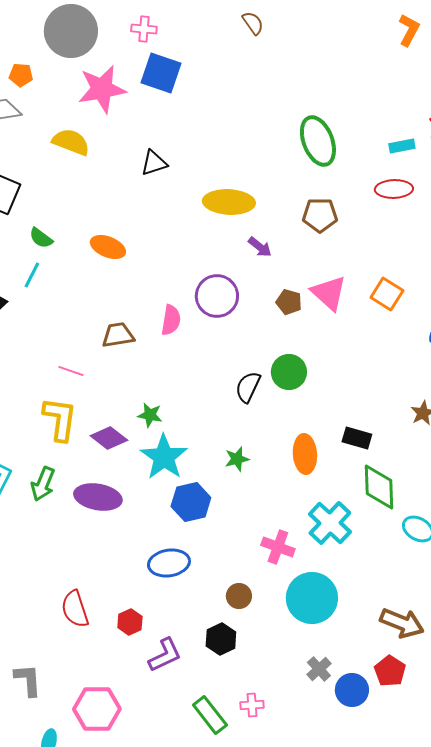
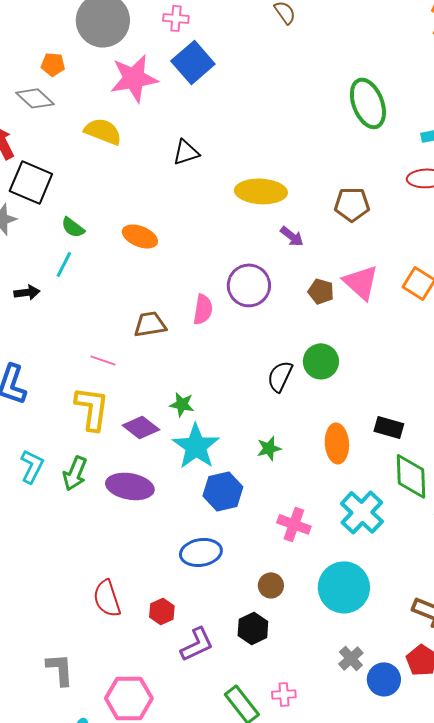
blue square: (161, 73) -> (193, 62), turned 30
green ellipse: (318, 141) -> (368, 103), moved
pink cross: (278, 547) -> (294, 524), moved

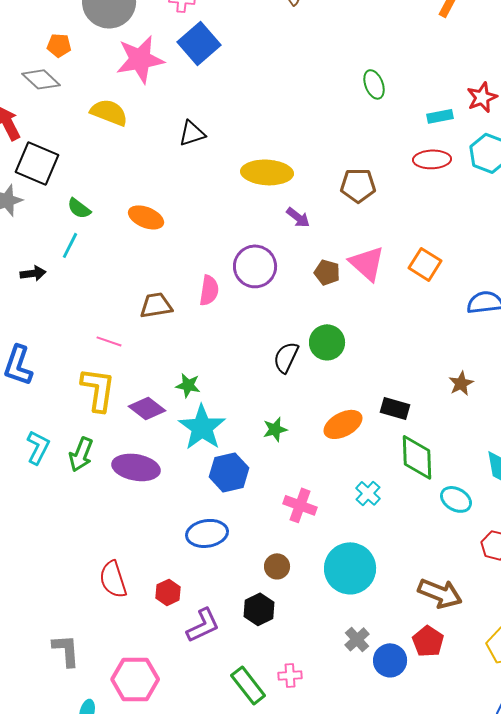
green ellipse: (368, 103) -> (374, 84), size x0.6
orange ellipse: (337, 443) -> (343, 424), turned 66
cyan cross: (362, 512) -> (368, 493), size x0.6

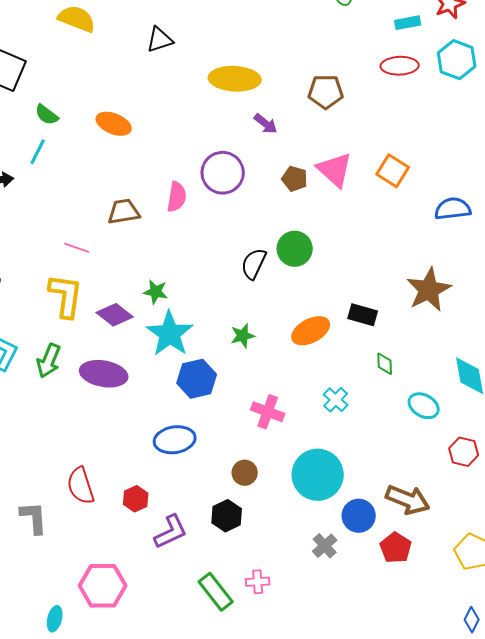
brown star: (461, 383) -> (429, 290), size x1.8
green diamond: (417, 457) -> (385, 364), size x0.5
gray L-shape: (66, 650) -> (34, 518), moved
blue circle: (390, 660) -> (359, 516), moved

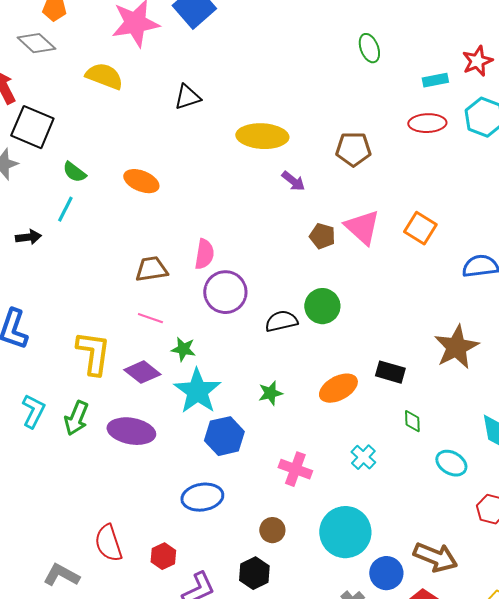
purple circle: (223, 173) -> (225, 292), moved
pink line: (77, 248) -> (150, 318), moved
black semicircle: (254, 264) -> (281, 321), turned 52
gray L-shape: (34, 518) -> (61, 575), turned -57

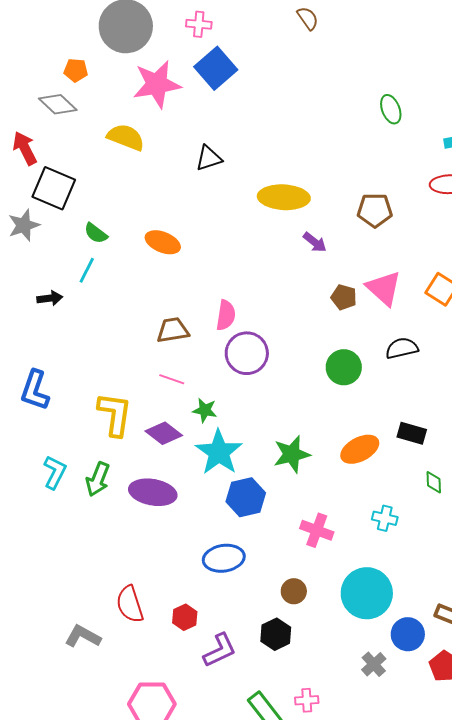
black semicircle: (281, 321) -> (402, 348), moved
green star: (270, 393) -> (292, 454), size x1.5
cyan cross: (363, 457) -> (385, 518), turned -30

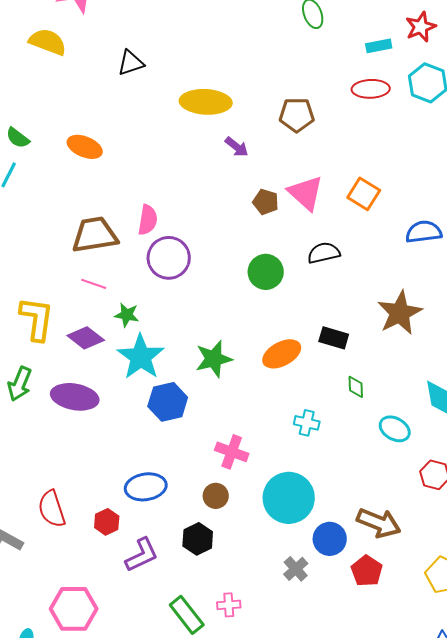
brown trapezoid: (173, 330) -> (95, 235), size x1.4
pink cross: (317, 530) -> (232, 452), moved
blue ellipse: (224, 558) -> (146, 487), moved

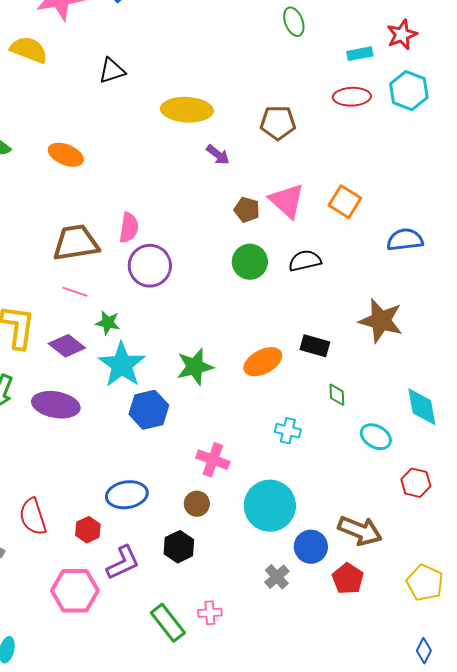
green circle: (266, 272) -> (250, 262), moved
brown star: (400, 313) -> (381, 321), turned -30
pink hexagon: (74, 609) -> (75, 591), moved

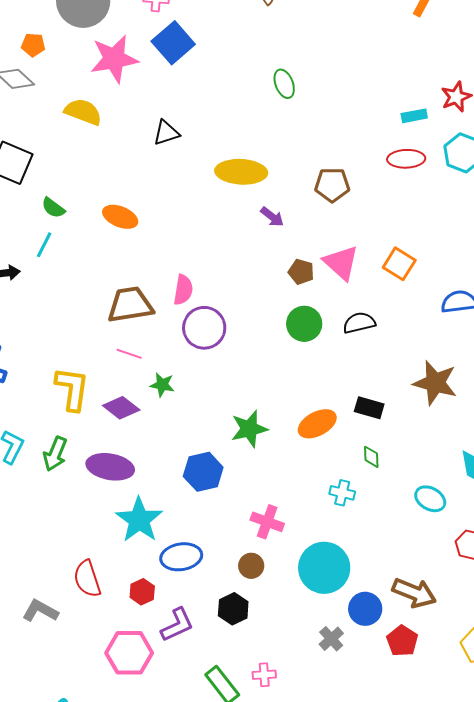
green ellipse: (294, 22) -> (284, 84), moved
cyan star: (122, 365) -> (139, 520), moved
green diamond: (337, 395) -> (371, 457), moved

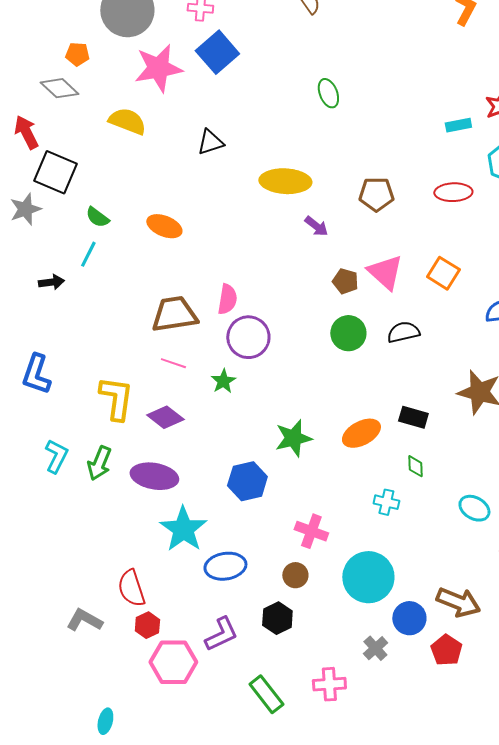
red ellipse: (406, 159) -> (453, 192), moved
green star: (162, 385) -> (223, 381), moved, turned 30
red hexagon: (142, 592) -> (147, 625), moved
pink cross: (264, 675) -> (329, 684), moved, size x1.4

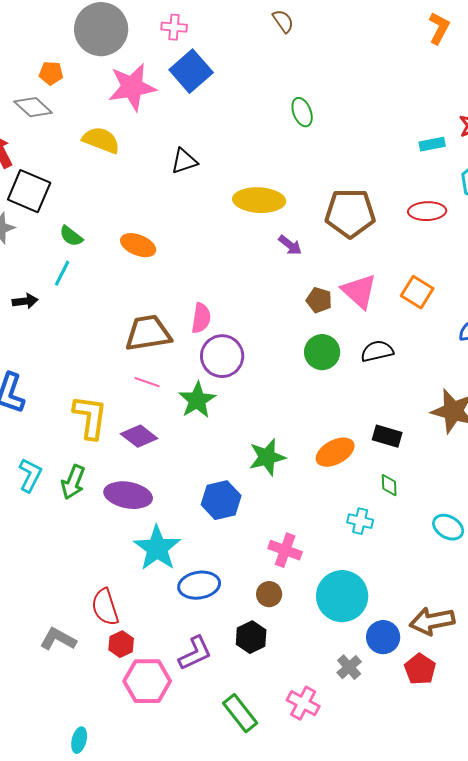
brown pentagon: (376, 194) -> (350, 213), size x1.4
green star: (223, 381) -> (197, 400), size x1.5
brown arrow: (458, 602) -> (432, 621), turned 147
pink cross: (329, 684) -> (303, 703), turned 32

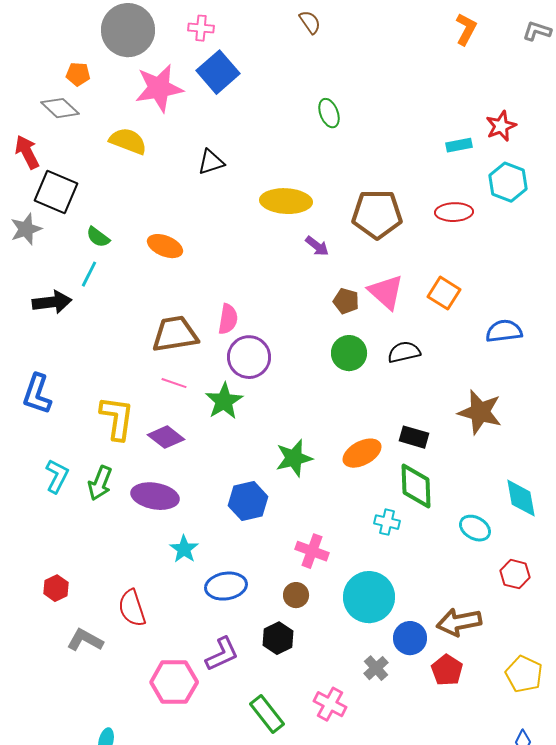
black arrow: (25, 301) -> (52, 302), size x1.5
green diamond: (389, 485) -> (416, 486), size x2.0
cyan star: (157, 548) -> (184, 549), size x0.6
red hexagon: (121, 644) -> (56, 588), moved

